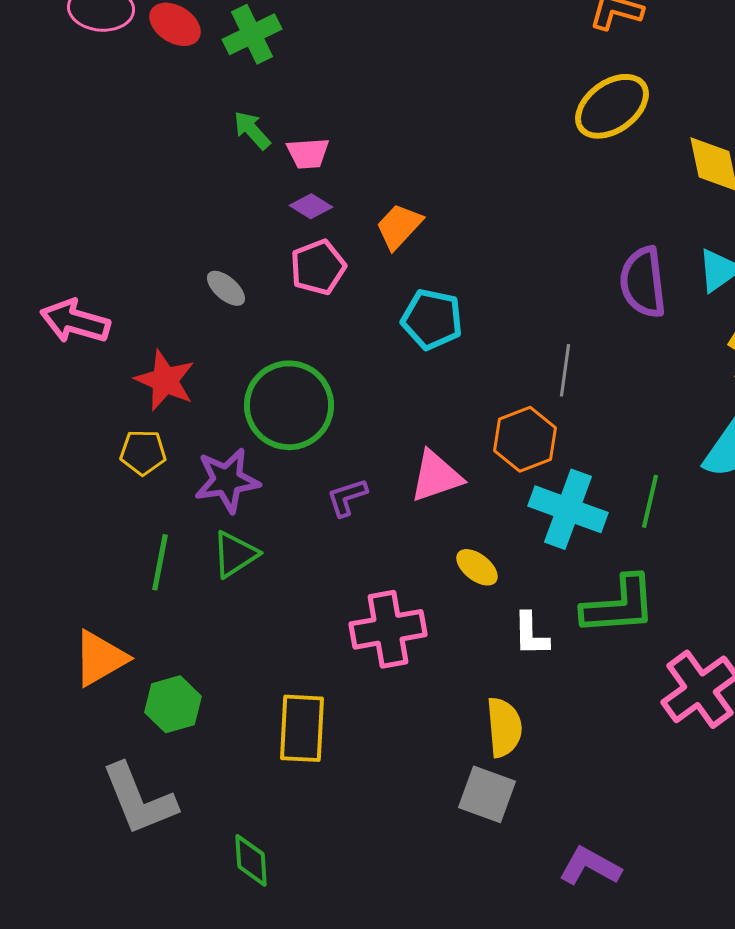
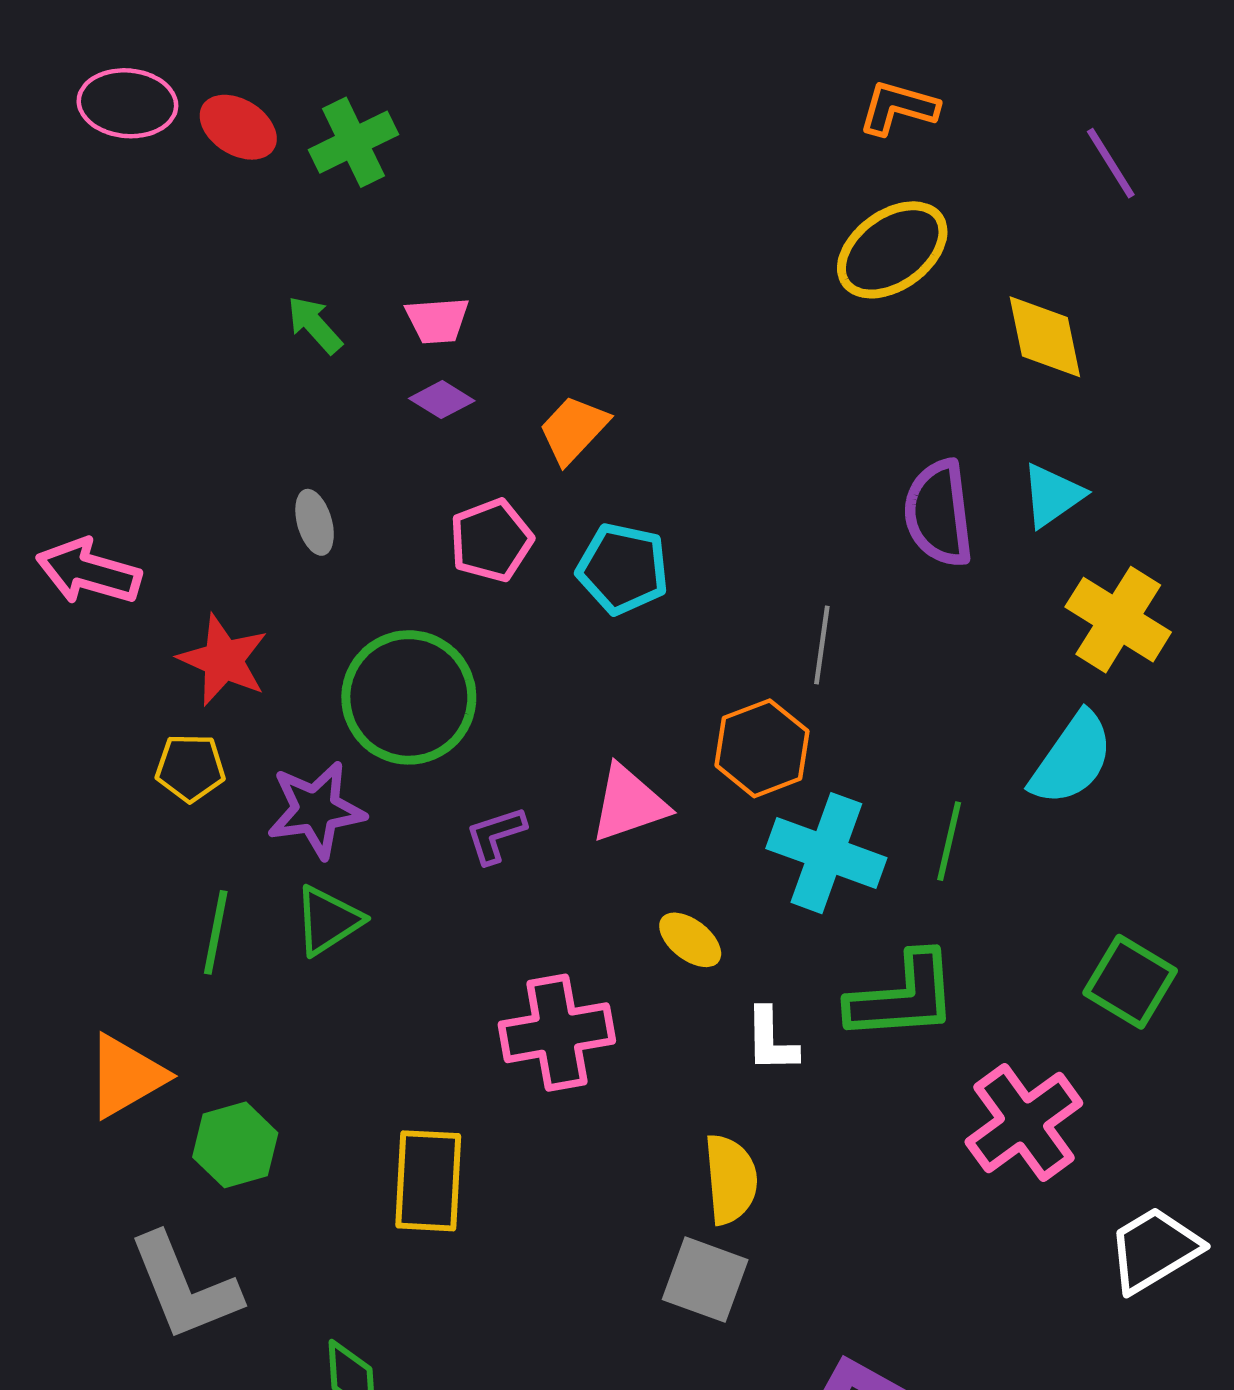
green arrow: (252, 130) -> (315, 325), moved
pink pentagon: (318, 267) -> (491, 540), moved
gray ellipse: (226, 288) -> (315, 522), turned 33

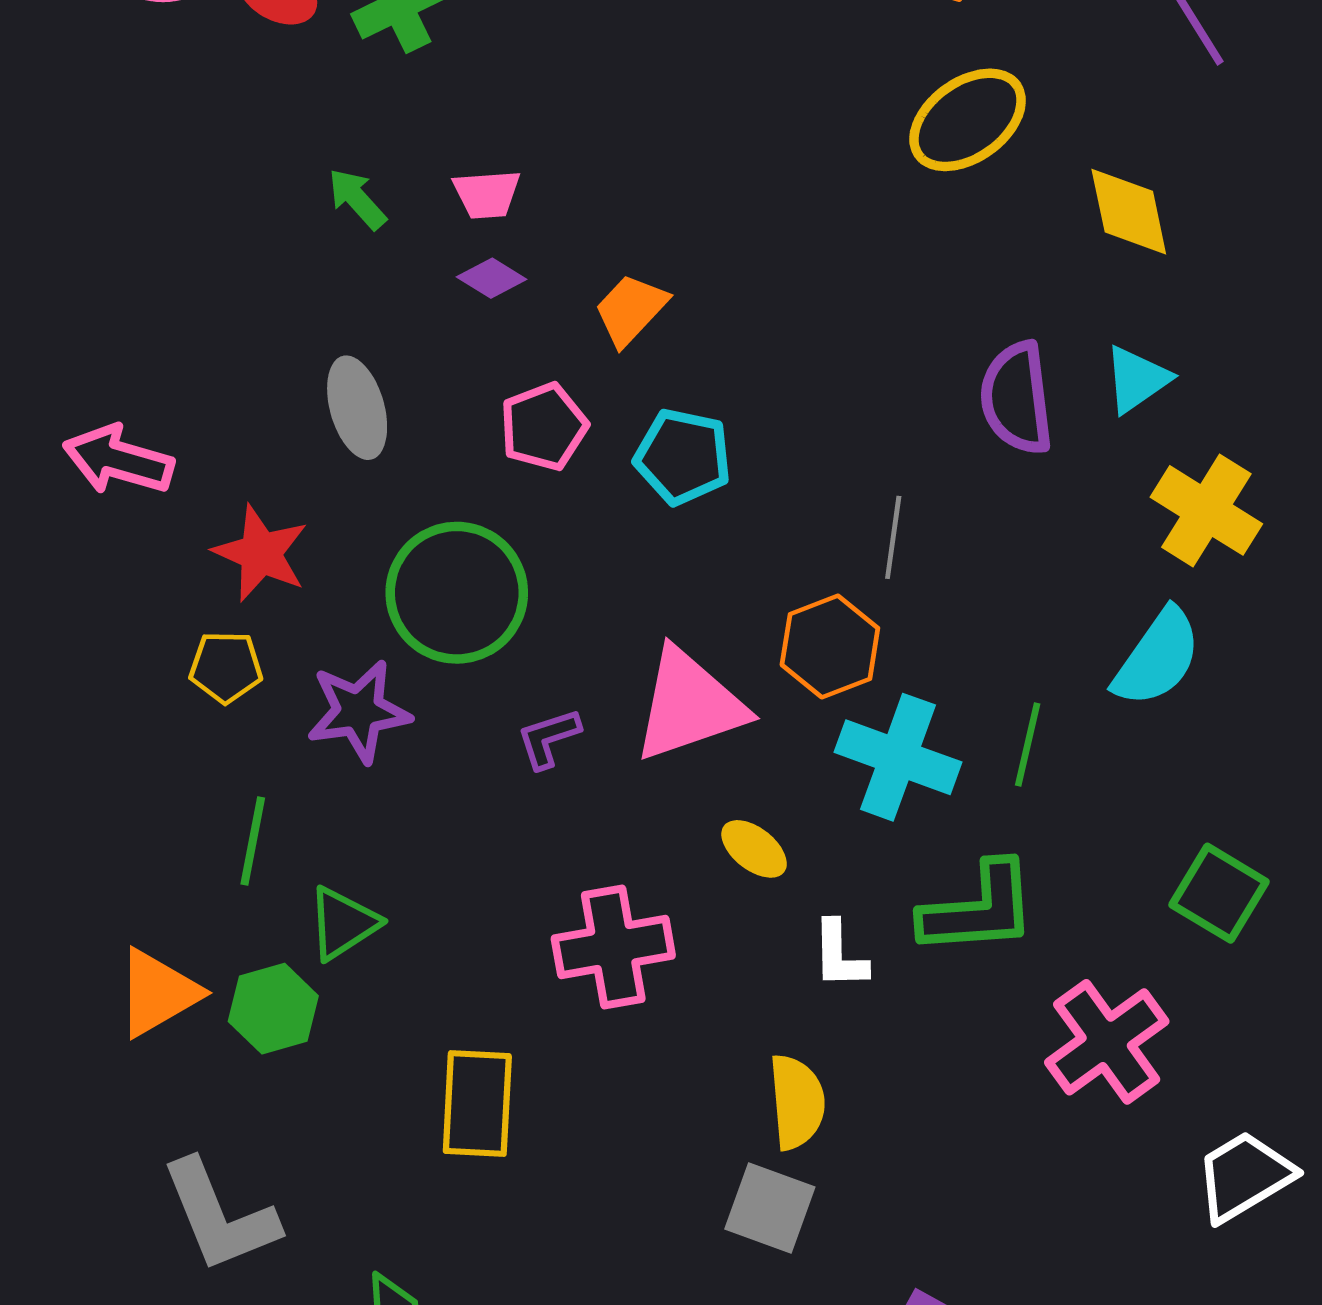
gray ellipse: (315, 522) -> (357, 408), size x1.5
pink triangle: (629, 804) -> (689, 705), size x1.4
green triangle: (328, 920) -> (343, 923), moved
green hexagon: (235, 1145) -> (273, 1009), moved

